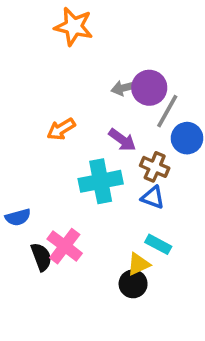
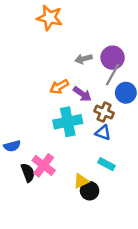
purple circle: (149, 88) -> (113, 58), moved
orange arrow: (61, 129) -> (59, 87), moved
yellow triangle: (138, 264) -> (81, 181), moved

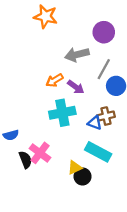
purple circle: (113, 58) -> (104, 32), moved
gray arrow: (83, 59) -> (77, 55), size x1.5
brown cross: (104, 112) -> (106, 116), moved, turned -36
cyan rectangle: (106, 164) -> (98, 152), size x1.6

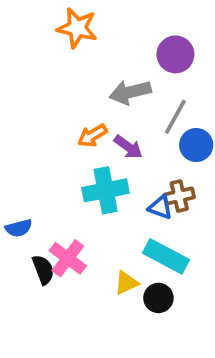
black circle: (82, 176) -> (158, 298), moved

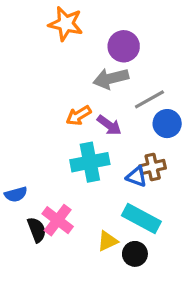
purple circle: (175, 54) -> (124, 46), moved
gray line: (175, 117) -> (149, 99), turned 32

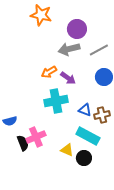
gray line: (149, 99) -> (99, 50), moved
brown cross: (153, 167) -> (102, 115), moved
pink cross: (58, 220) -> (36, 137), turned 30
yellow triangle: (108, 241) -> (67, 150), turned 48

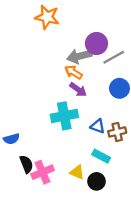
purple circle: (77, 29) -> (97, 44), moved
orange arrow: (49, 72) -> (74, 72), moved, turned 63
cyan rectangle: (88, 136) -> (101, 156), size x0.7
pink cross: (36, 137) -> (42, 172), moved

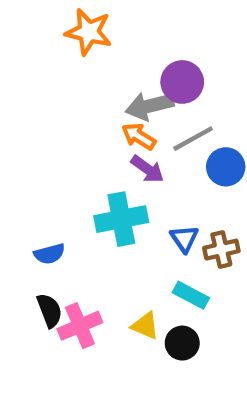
gray line: (114, 57) -> (193, 139), moved
blue triangle: (98, 126) -> (184, 239), turned 35
blue semicircle: (11, 139) -> (49, 254), moved

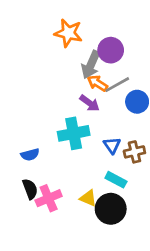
orange star: (89, 32) -> (68, 33), moved
gray arrow: (150, 106) -> (91, 65), turned -52
orange arrow: (139, 136) -> (97, 83), moved
black circle: (182, 343) -> (111, 209), size x1.5

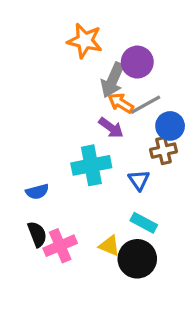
brown cross: (134, 152) -> (163, 151), moved

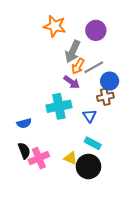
purple circle: (137, 62) -> (96, 30), moved
orange arrow: (121, 103) -> (78, 66), turned -91

